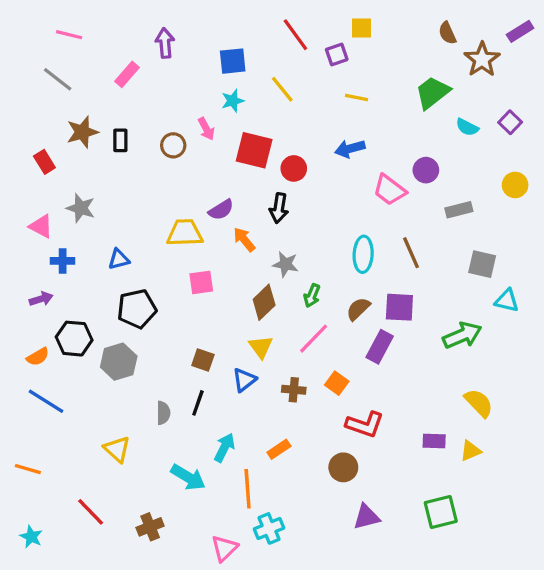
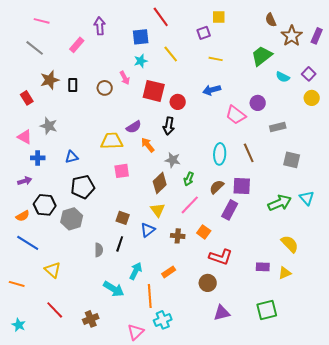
purple rectangle: (520, 31) -> (317, 36), moved, turned -35
red line: (295, 35) -> (161, 17), moved
yellow circle: (515, 185) -> (312, 98), moved
cyan triangle: (507, 301) -> (307, 198), moved, turned 35
yellow triangle: (117, 449) -> (53, 270), moved

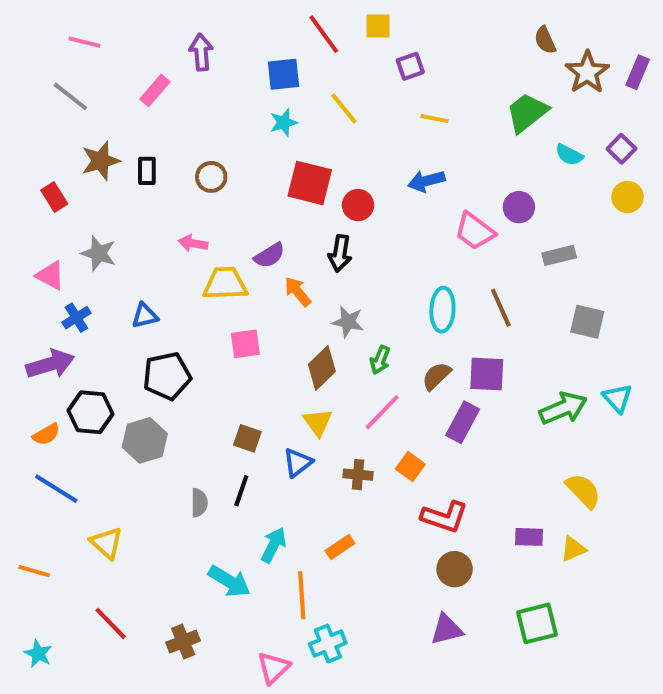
yellow square: (219, 17) -> (378, 26), moved
pink arrow: (125, 78) -> (193, 243), moved, turned 128
blue cross: (38, 158) -> (76, 318), turned -32
purple arrow: (25, 181) -> (50, 364), size x1.6
brown circle: (208, 283) -> (455, 569), moved

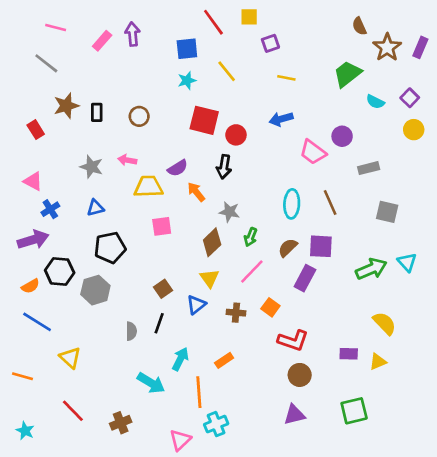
pink rectangle: (155, 90) -> (102, 41), moved
gray star: (99, 253) -> (91, 167), moved
brown square: (247, 438) -> (163, 289), turned 36

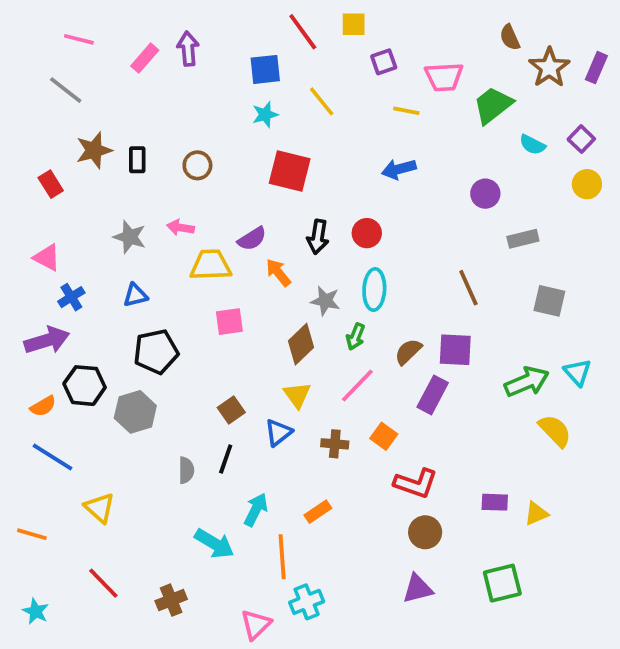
red circle: (236, 135) -> (367, 233), moved
pink trapezoid: (313, 152) -> (444, 77), moved, turned -40
cyan ellipse: (292, 204) -> (374, 290), moved
yellow semicircle: (385, 323) -> (555, 431), moved

